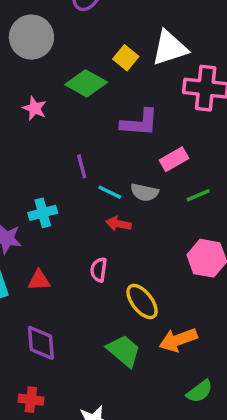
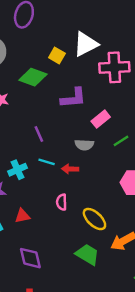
cyan line: (110, 192) -> (47, 162), moved

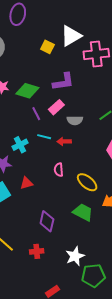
green diamond: (33, 77) -> (27, 91), moved
pink rectangle: (101, 119) -> (56, 107), moved
purple diamond: (30, 258) -> (47, 221), moved, turned 30

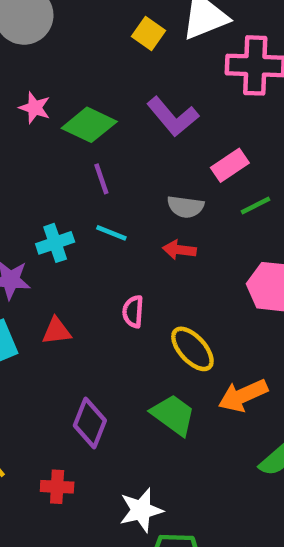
purple L-shape: (63, 82) -> (173, 117), turned 50
pink rectangle: (56, 107) -> (230, 165), moved
red arrow: (64, 141) -> (179, 250), moved

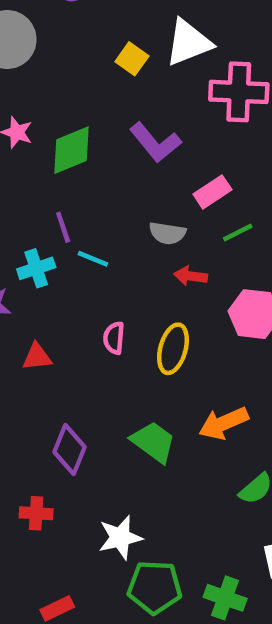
green diamond: (89, 125) -> (71, 150), turned -48
purple line: (101, 179) -> (63, 227), moved
red arrow: (179, 250) -> (191, 276), moved
yellow ellipse: (192, 349) -> (173, 349), moved, turned 57

